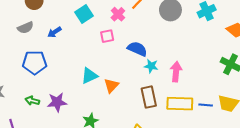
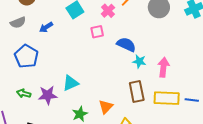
blue pentagon: (35, 62) -> (26, 56), turned 30
cyan triangle: (89, 76) -> (71, 83), moved
orange triangle: (111, 85) -> (106, 107), moved

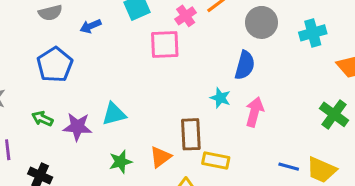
pink square: (97, 32) -> (165, 45), size x1.5
blue semicircle: (126, 45) -> (245, 65), moved, turned 72
brown rectangle: (137, 91) -> (191, 134), moved
yellow rectangle: (167, 98) -> (216, 161), moved, size x0.7

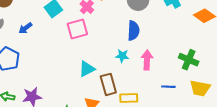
cyan triangle: (114, 114) -> (87, 69), moved
green cross: (334, 114) -> (189, 60), moved
blue line: (289, 167) -> (168, 87), moved

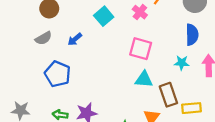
pink square: (77, 29) -> (141, 49), moved, turned 35
cyan triangle: (87, 69) -> (144, 79), turned 36

